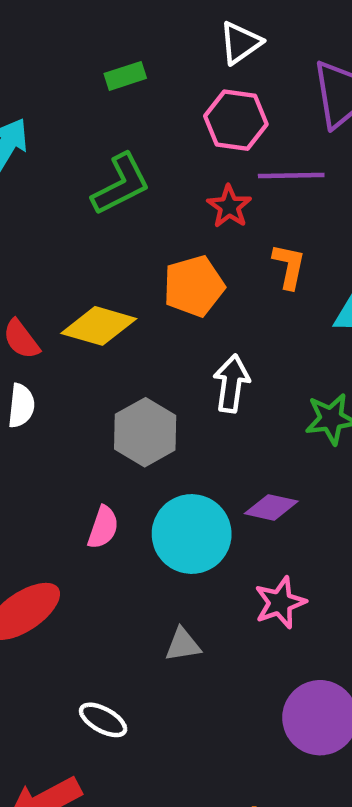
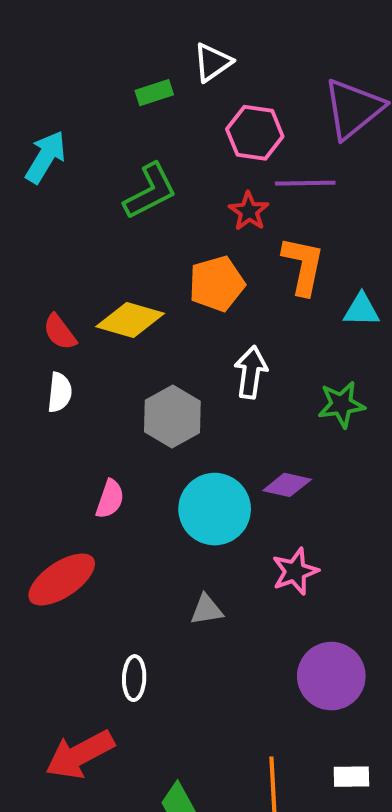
white triangle: (240, 43) -> (213, 62), moved
orange L-shape: (289, 266) -> (303, 266), size x1.4
pink semicircle: (103, 527) -> (110, 499), moved
white ellipse: (103, 720) -> (134, 678), turned 63

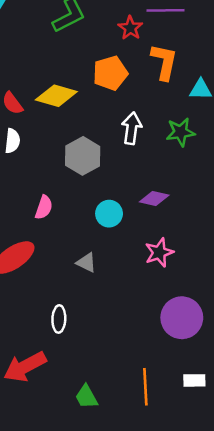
green star: (341, 404) -> (181, 132), moved
cyan circle: (215, 509) -> (109, 214), size x0.6
gray triangle: (207, 610) -> (86, 263), moved, turned 35

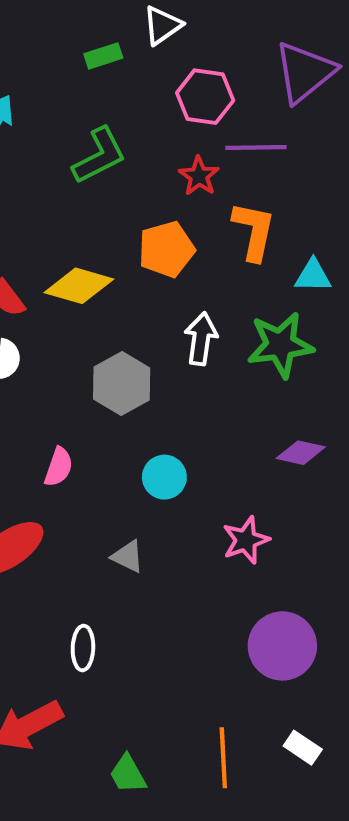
green star: (181, 132) -> (280, 345), size x1.4
purple diamond: (154, 199) -> (301, 453), moved
white rectangle: (194, 380) -> (303, 748), turned 35

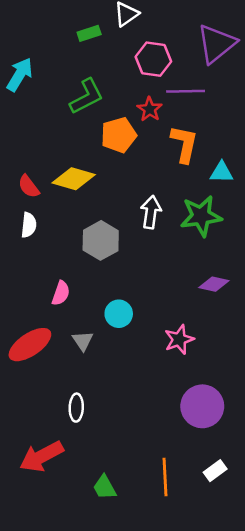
orange pentagon: (166, 249) -> (119, 135), moved
cyan circle: (164, 477) -> (119, 314), moved
gray triangle: (128, 556) -> (83, 341), moved, turned 30
white rectangle: (303, 748) -> (215, 471), turned -70

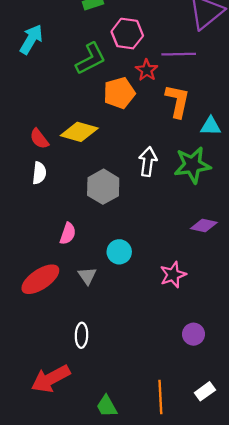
pink hexagon: (153, 59) -> (127, 34), moved
purple circle: (202, 406) -> (194, 334), size x0.6

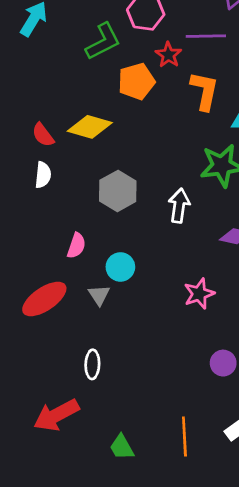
white arrow: (148, 162) -> (179, 206), moved
cyan circle: (119, 252) -> (120, 267), moved

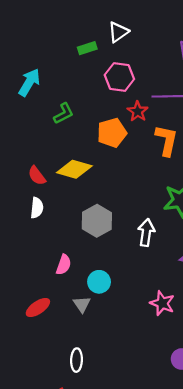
green L-shape: (103, 41) -> (64, 113), moved, size x0.7
pink star: (199, 294) -> (162, 303), turned -30
red ellipse: (44, 299) -> (38, 308), size x0.7

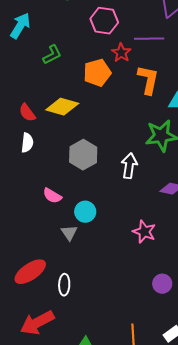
pink semicircle: (64, 265) -> (52, 196), turned 102
red ellipse: (38, 308) -> (30, 272), moved, size x1.4

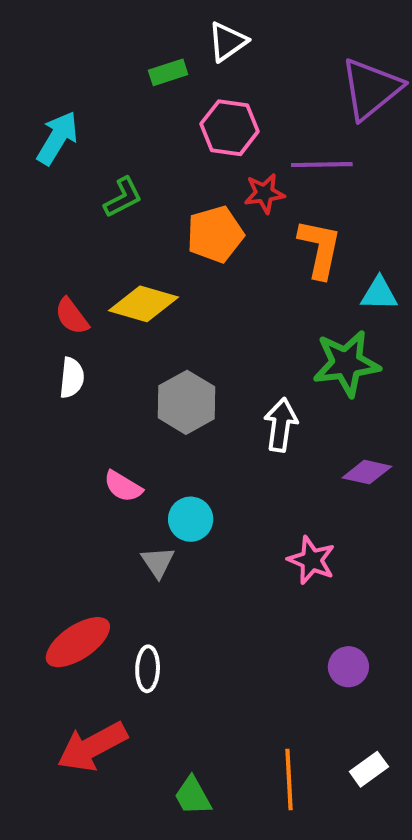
red star: (121, 53) -> (264, 193), turned 30

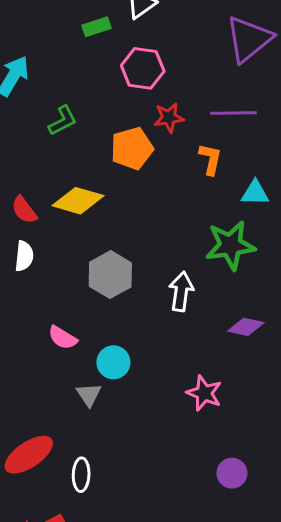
purple line: (322, 165) -> (233, 113), moved
orange L-shape: (320, 249) -> (210, 159), size x0.7

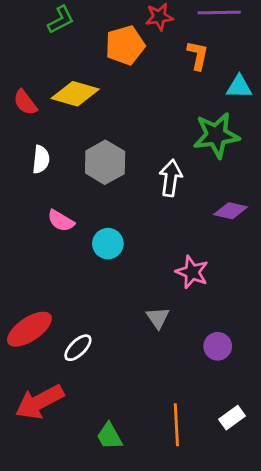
white semicircle: (24, 256) -> (41, 159), moved
gray triangle: (89, 395) -> (158, 318), moved
white ellipse: (81, 475) -> (78, 348), turned 44

